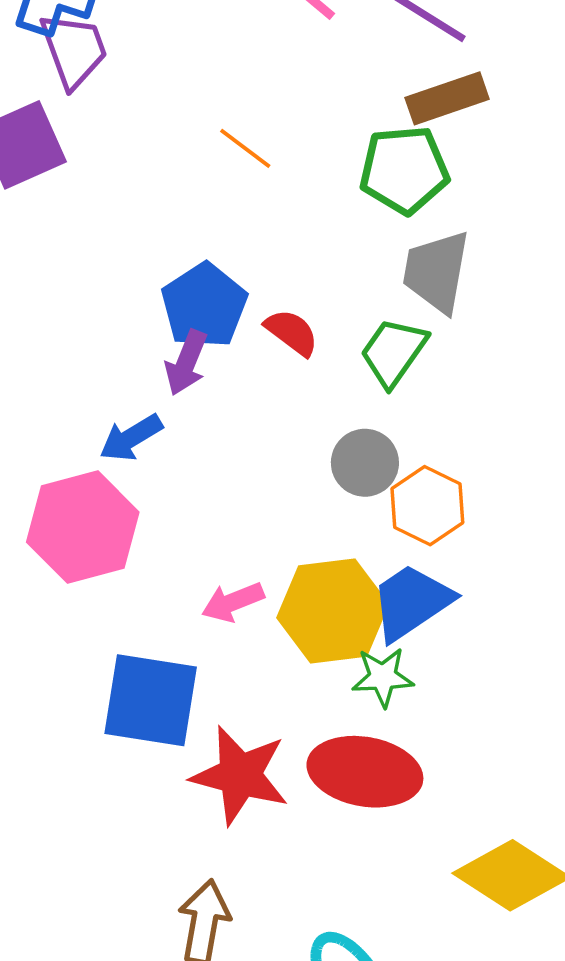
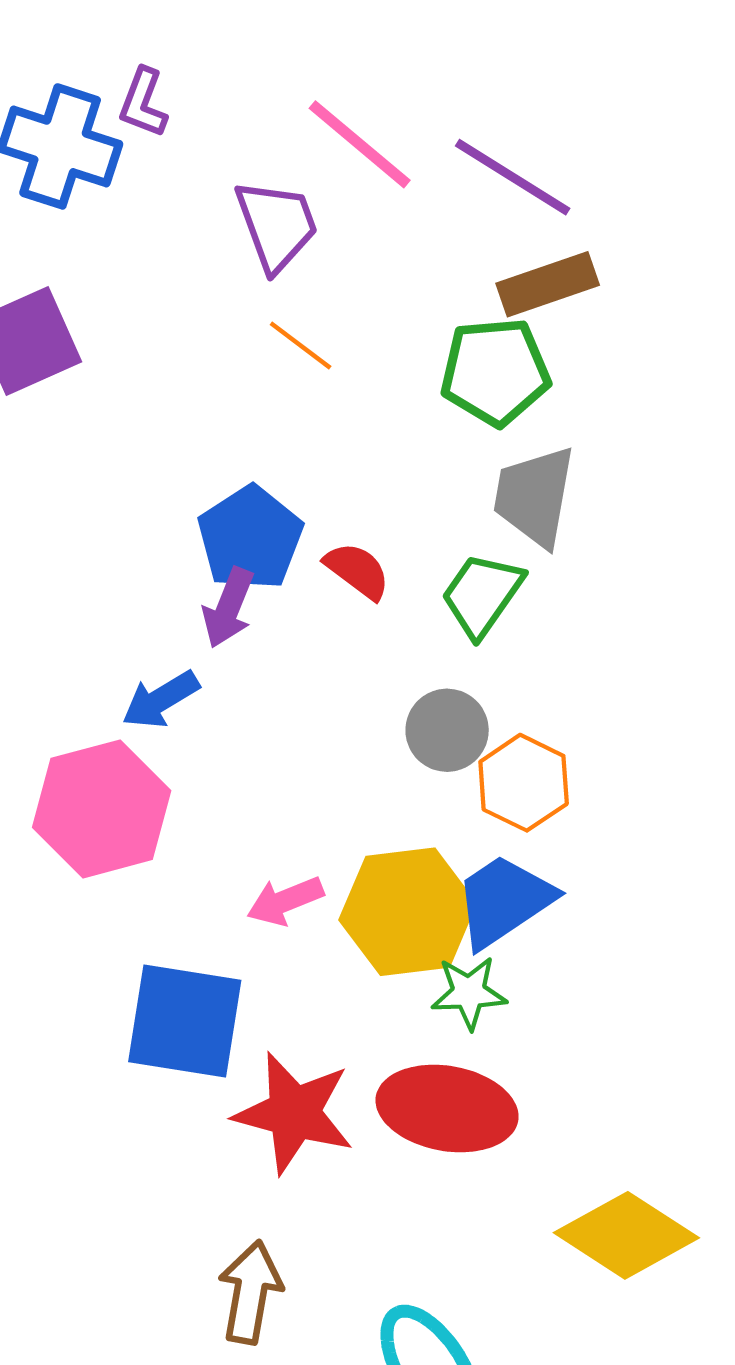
purple trapezoid: (74, 50) -> (277, 225), moved

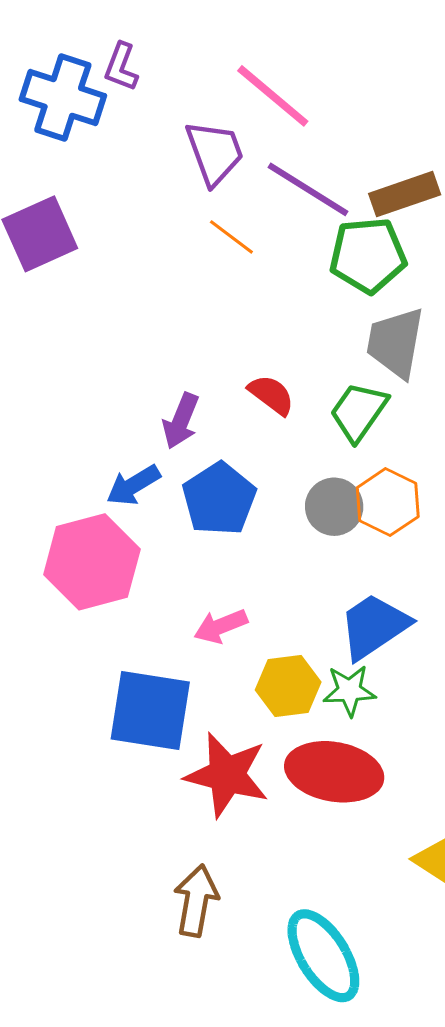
purple line: (513, 177) -> (308, 189), moved
blue pentagon: (250, 538) -> (219, 499), moved
orange hexagon: (524, 783) -> (388, 502), moved
yellow hexagon: (408, 912) -> (288, 686), moved, size x0.7

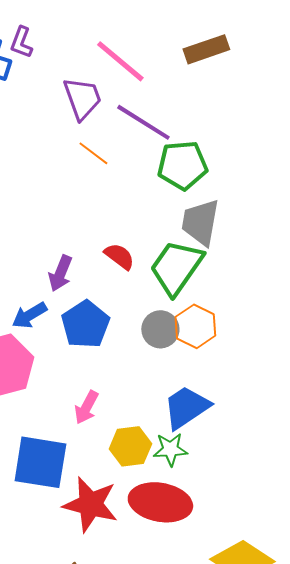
brown rectangle: (405, 194) -> (206, 49), moved
green trapezoid: (359, 412) -> (176, 267), size x1.4
pink arrow: (221, 626) -> (86, 407), turned -40

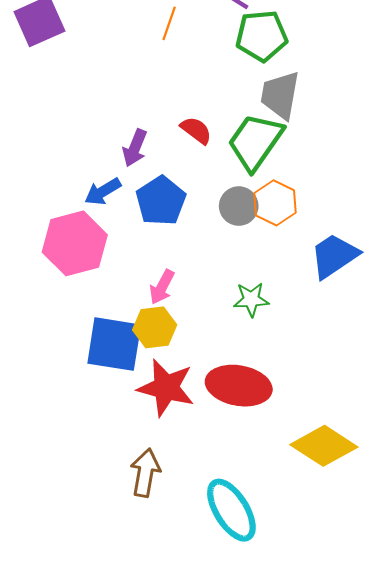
orange line: (93, 153) -> (169, 23), turned 72
blue trapezoid: (186, 407) -> (334, 256), moved
yellow hexagon: (130, 446) -> (155, 327), moved
green star: (170, 449) -> (251, 299), moved

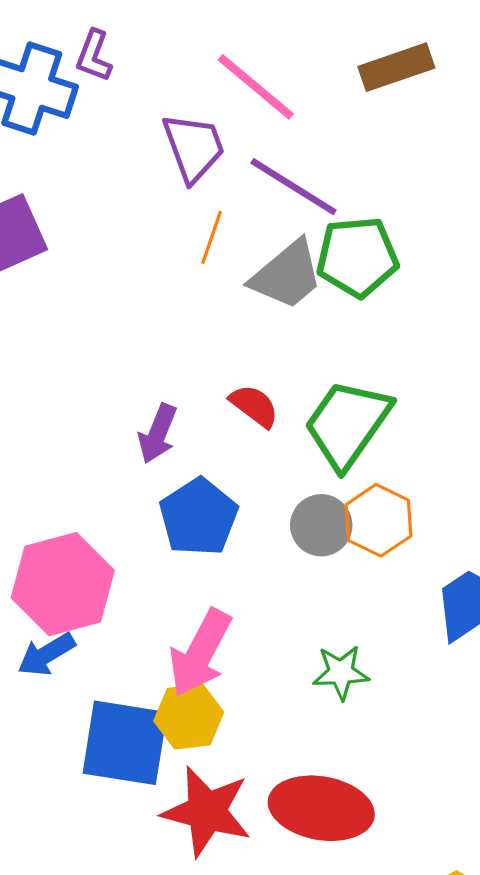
gray trapezoid: (280, 95) -> (287, 275), moved, turned -140
blue arrow: (103, 192) -> (46, 654), moved
pink arrow: (162, 287) -> (200, 653), size x1.6

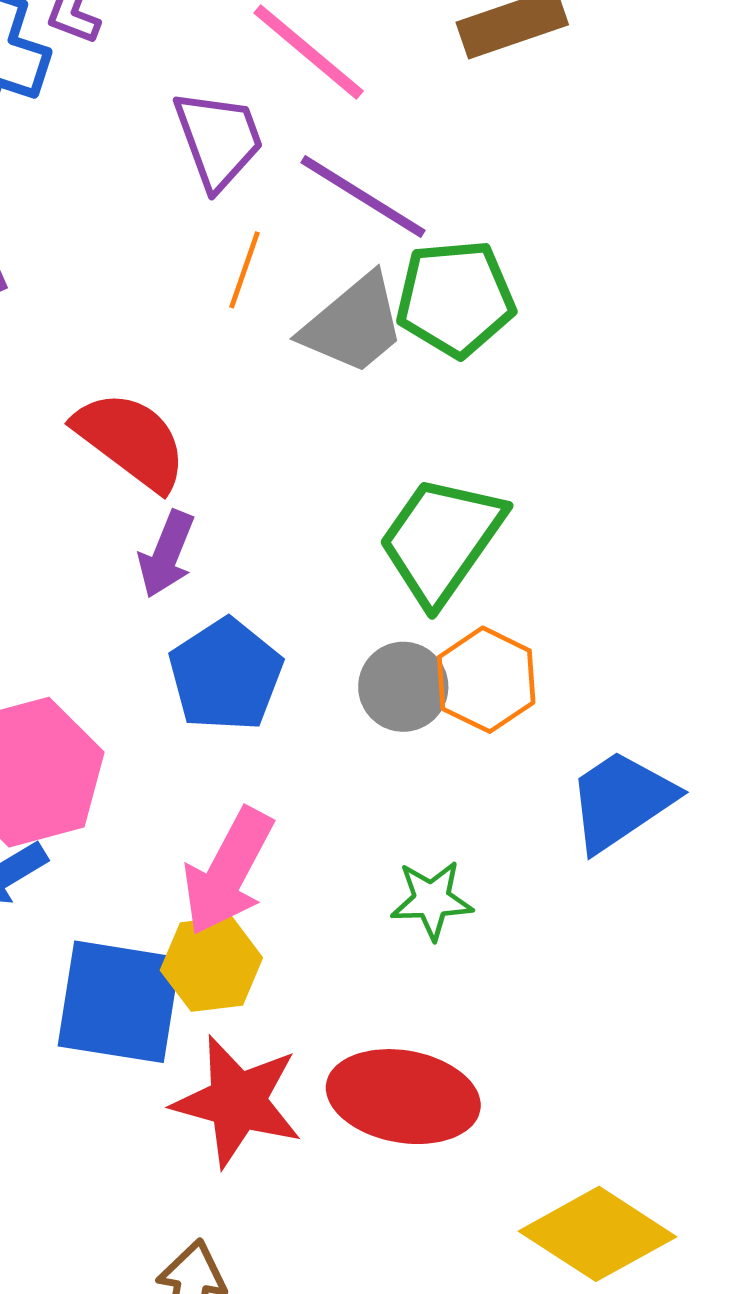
red semicircle: (254, 406) -> (131, 440), moved, size x1.6

